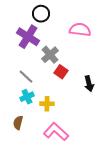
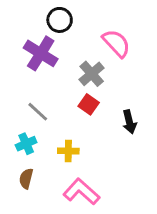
pink semicircle: (80, 30) -> (116, 43), turned 40
gray cross: (50, 55) -> (92, 74), moved
cyan cross: (27, 97) -> (26, 144), moved

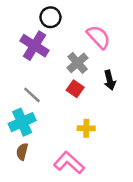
black arrow: (129, 122) -> (110, 80), moved
cyan cross: (26, 144) -> (22, 122), size x1.5
yellow cross: (68, 151) -> (86, 128), moved

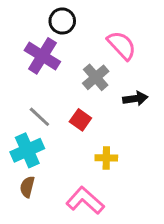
black arrow: (110, 80) -> (135, 99), turned -84
red square: (75, 89) -> (80, 120), moved

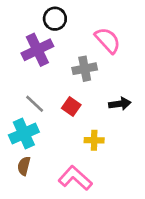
purple cross: (42, 56) -> (37, 50), turned 32
gray cross: (96, 77) -> (85, 69), turned 30
black arrow: (135, 99) -> (120, 104), moved

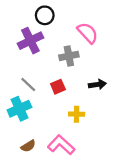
red square: (71, 106) -> (58, 87), turned 32
brown semicircle: (24, 166) -> (28, 146), moved, turned -136

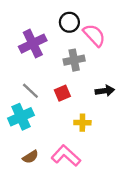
black circle: (45, 15) -> (69, 22), moved

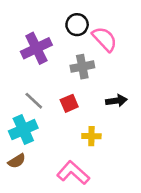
brown semicircle: (30, 157) -> (17, 161), moved

